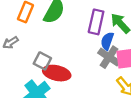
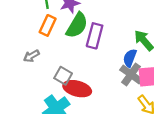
purple rectangle: (96, 22) -> (95, 36), moved

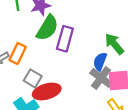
orange rectangle: (48, 25) -> (18, 53), moved
red ellipse: (77, 89) -> (47, 91), turned -32

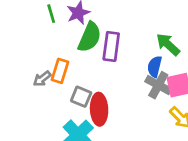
red ellipse: (47, 91) -> (99, 109), turned -68

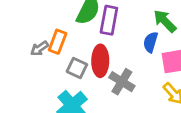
gray cross: (158, 85) -> (122, 82), moved
red ellipse: (99, 109) -> (100, 61), moved

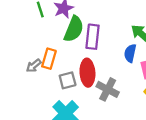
gray square: (77, 68) -> (68, 80), turned -36

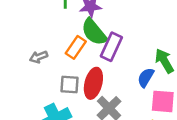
green semicircle: (74, 29) -> (94, 32), turned 100
orange rectangle: (49, 59) -> (76, 47), moved

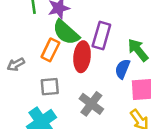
purple rectangle: (111, 47) -> (101, 35), moved
red ellipse: (93, 83) -> (82, 57), moved

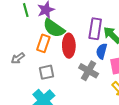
purple rectangle: (101, 35) -> (95, 29), moved
gray cross: (91, 104) -> (89, 71), moved

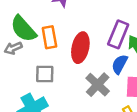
green semicircle: (54, 28) -> (23, 29), moved
orange rectangle: (43, 43) -> (49, 37), turned -42

